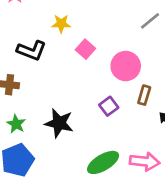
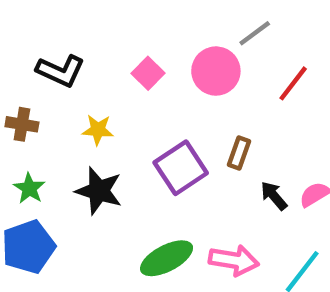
yellow star: (61, 24) -> (98, 130), moved
pink circle: (126, 66) -> (216, 71), moved
purple square: (109, 106) -> (181, 168), size x1.6

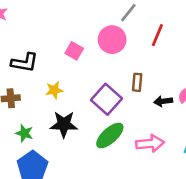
black arrow: (274, 196) -> (163, 101), turned -42
green ellipse: (167, 258) -> (110, 136), moved

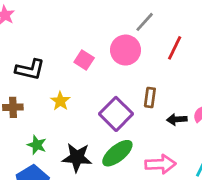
yellow star: (54, 90) -> (60, 101), turned -30
black star: (64, 124) -> (77, 157), moved
green star: (24, 133) -> (37, 145), moved

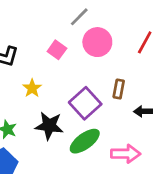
gray line: (145, 22) -> (79, 17), moved
black star: (77, 157) -> (49, 126), moved

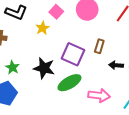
yellow star: (32, 88) -> (42, 28), moved
purple square: (85, 103) -> (73, 54), turned -30

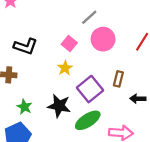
yellow star: (42, 28) -> (65, 68), moved
purple square: (73, 54) -> (90, 89), turned 30

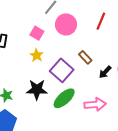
brown rectangle: (118, 79) -> (85, 57), turned -48
black arrow: (138, 99) -> (105, 72), turned -40

